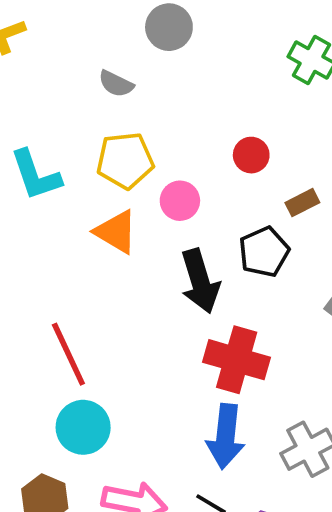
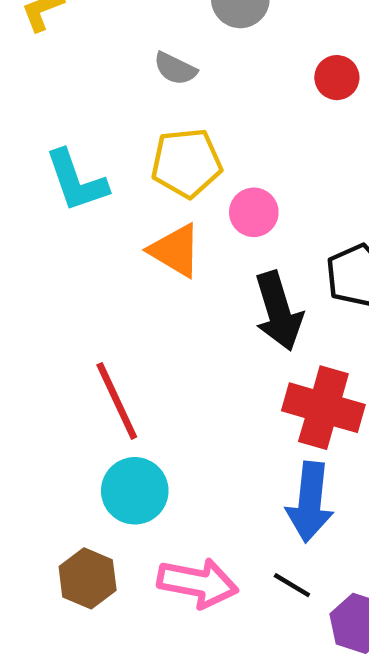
red circle: (251, 155) -> (337, 78), moved

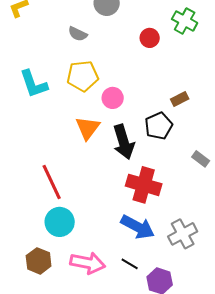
orange triangle: (175, 250) -> (88, 128), moved, turned 36
blue arrow: (310, 502) -> (138, 227), turned -68

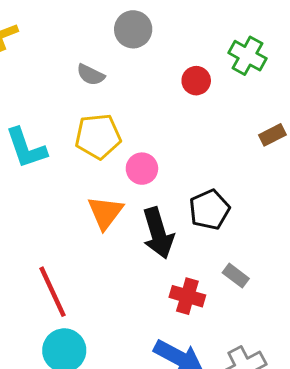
brown rectangle: (180, 99) -> (272, 135), moved
gray rectangle: (201, 159) -> (236, 276), moved
red cross: (144, 185) -> (187, 296), size x0.7

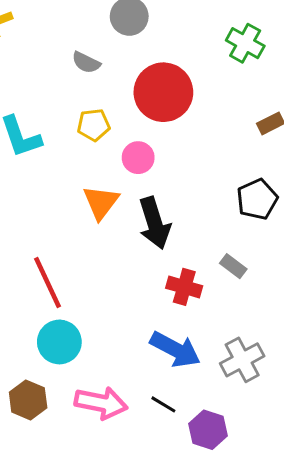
red circle: (196, 81) -> (163, 92), moved, size x2.0
yellow pentagon: (98, 136) -> (94, 125), size x0.7
black pentagon: (209, 210) -> (257, 199), moved

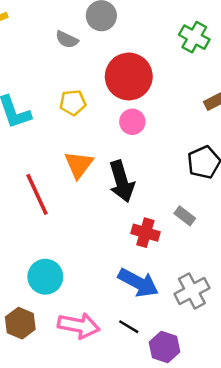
gray semicircle: (86, 62) -> (67, 40), moved
pink circle: (138, 158) -> (132, 122), moved
red line: (47, 283) -> (37, 194), moved

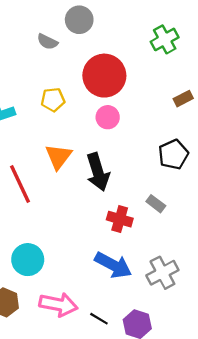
green cross: (194, 37) -> (165, 39), turned 32
black line: (129, 327) -> (99, 319), moved

